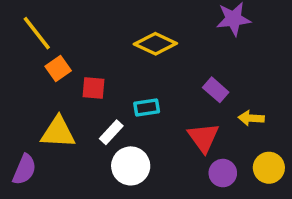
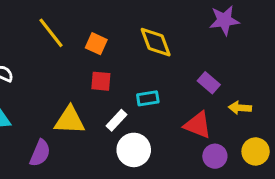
yellow diamond: (155, 44) -> (156, 42), turned 45
orange square: (58, 69) -> (96, 44), moved, turned -30
red triangle: (203, 138) -> (198, 125), turned -32

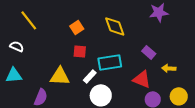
yellow line: (51, 33) -> (29, 20), moved
orange square: (96, 44) -> (77, 27), turned 32
cyan rectangle: (148, 98) -> (110, 62), size x1.6

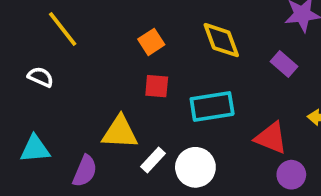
purple rectangle: (149, 52) -> (284, 64), moved
cyan triangle: (14, 75) -> (35, 149), moved
white rectangle: (90, 76) -> (153, 160), moved

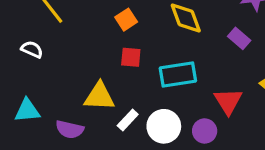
red triangle: (271, 138) -> (228, 101), turned 36
purple semicircle: (85, 171) -> (70, 129), turned 80
purple circle: (291, 175) -> (205, 131), moved

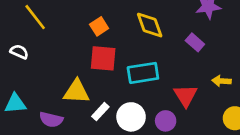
red square: (131, 57) -> (103, 58), size x1.5

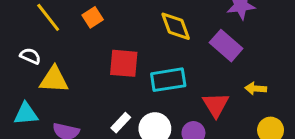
orange square: (99, 26) -> (93, 17), moved
purple rectangle: (195, 42) -> (226, 46), size x1.5
yellow triangle: (76, 92) -> (54, 80), moved

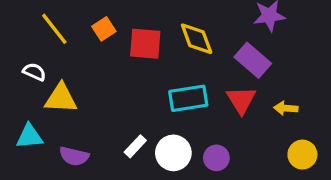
red square: (124, 63) -> (145, 44), moved
red triangle: (216, 105) -> (241, 100), moved

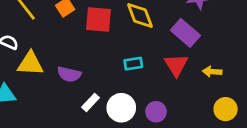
cyan rectangle: (188, 98) -> (133, 64), size x0.6
purple semicircle: (74, 156) -> (69, 74), moved

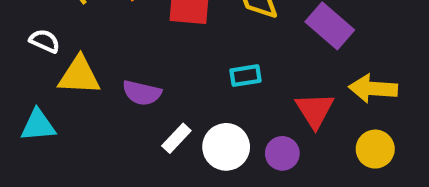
red triangle: (176, 65) -> (315, 110), moved
yellow arrow: (212, 72) -> (373, 89), size x1.5
yellow circle: (226, 109) -> (375, 149), moved

